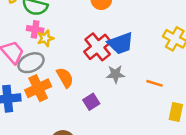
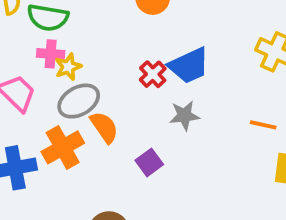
red cross: (98, 47) -> (153, 74), size x0.6
gray ellipse: (31, 63) -> (79, 101), moved
orange line: (155, 83) -> (263, 125), moved

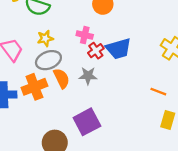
pink cross: (51, 54) -> (85, 35), moved
gray star: (184, 116) -> (88, 76), moved
purple square: (149, 162) -> (87, 122), moved, size x1.6

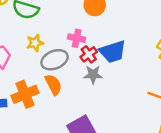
gray ellipse: (48, 60) -> (55, 60), moved
gray star: (88, 76) -> (93, 75), moved

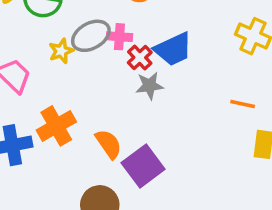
gray ellipse: (55, 60) -> (91, 36), moved
orange semicircle: (53, 85) -> (109, 144), moved

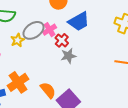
pink cross: (119, 37) -> (50, 30), turned -32
blue trapezoid: (173, 49) -> (79, 21), moved

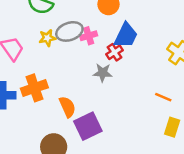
blue trapezoid: (79, 21) -> (126, 35), turned -50
red cross: (62, 40) -> (115, 52), moved

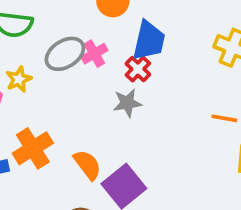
yellow star: (47, 38) -> (19, 79), moved

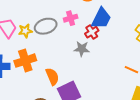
gray ellipse: (65, 54) -> (46, 26), moved
yellow star: (19, 79) -> (25, 31), moved

